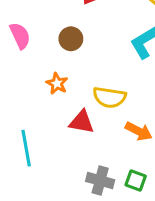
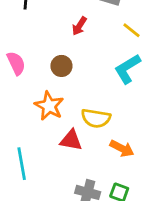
orange star: (57, 83) -> (49, 106), size x1.5

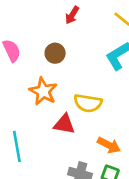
orange arrow: (122, 148) -> (109, 145), moved

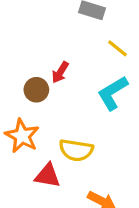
red arrow: (72, 15) -> (60, 72), moved

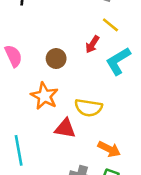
yellow line: (117, 48) -> (110, 25), moved
red arrow: (60, 72) -> (92, 44), moved

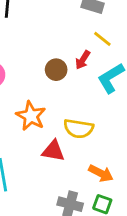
brown circle: (56, 59) -> (56, 70), moved

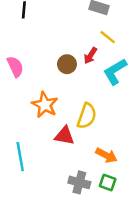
yellow semicircle: (79, 128) -> (87, 116), turned -80

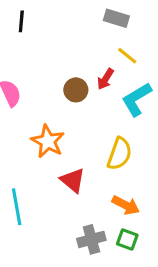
yellow semicircle: (87, 116) -> (119, 154), moved
red triangle: (65, 136) -> (73, 180), turned 30
gray cross: (79, 182) -> (91, 239), turned -30

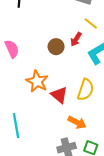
red triangle: (73, 180) -> (59, 95), moved
orange arrow: (126, 205) -> (77, 122), moved

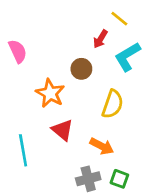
brown circle: (56, 47) -> (81, 69), moved
red triangle: (59, 95) -> (62, 130), moved

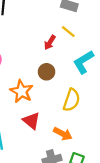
yellow line: (119, 19) -> (68, 32), moved
red arrow: (100, 39) -> (50, 42), moved

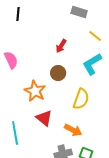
yellow line: (68, 32) -> (95, 36), moved

